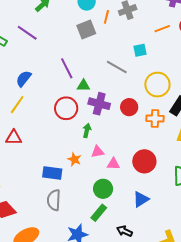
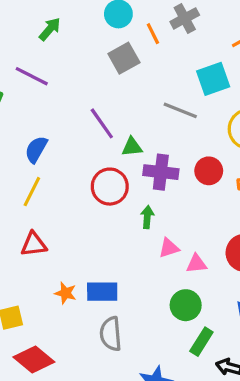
orange line: (106, 17) -> (153, 34), turned -32
cyan square: (140, 50) -> (213, 79), size x1.5
orange star: (74, 159) -> (66, 293), moved
green rectangle: (99, 213) -> (201, 342), moved

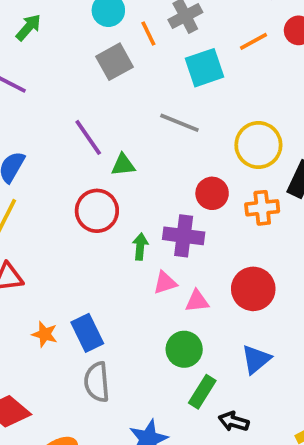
cyan square: (213, 79) -> (205, 68), moved
purple cross: (161, 172) -> (184, 236), moved
blue rectangle: (102, 292) -> (87, 333), turned 64

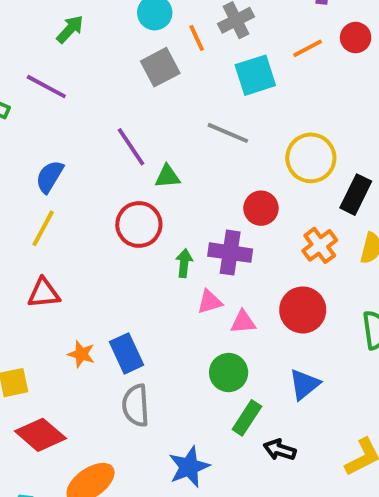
orange cross: (262, 208) -> (320, 245), moved, turned -32

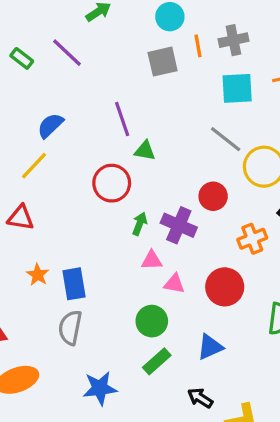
gray line: (228, 133) -> (226, 139), moved
black arrow: (280, 450) -> (200, 398), moved

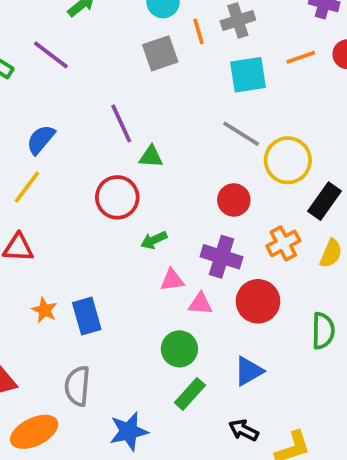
green arrow: (140, 224) -> (154, 240), turned -130
purple cross: (179, 225) -> (221, 257), moved
gray semicircle: (70, 328) -> (77, 386), moved

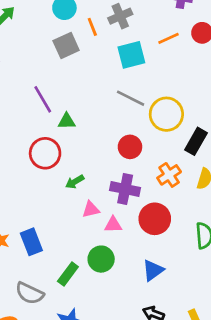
gray semicircle: (77, 386) -> (30, 293), turned -64
green rectangle: (190, 394) -> (68, 274), moved

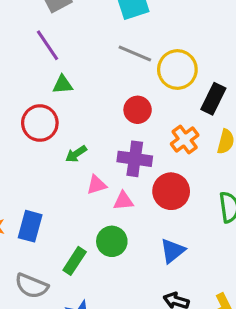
purple line: (43, 99) -> (48, 45), moved
blue rectangle: (31, 242) -> (30, 226), turned 40

